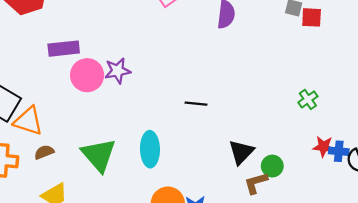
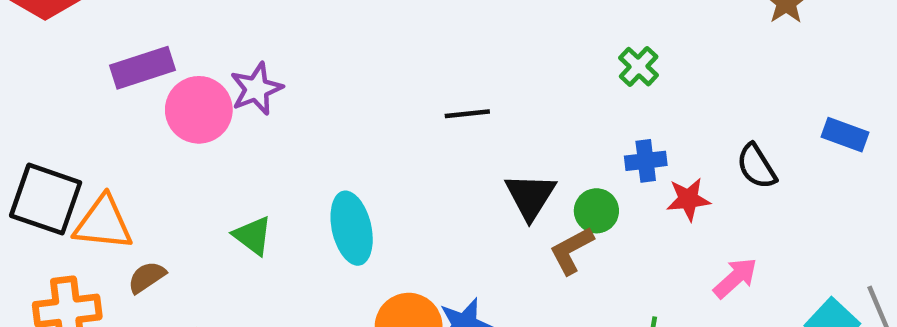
black line: (196, 104) -> (467, 114), moved
red star: (323, 147) -> (688, 199), moved
blue cross: (339, 151) -> (646, 161), moved
green triangle: (99, 155) -> (253, 236), moved, size x0.6

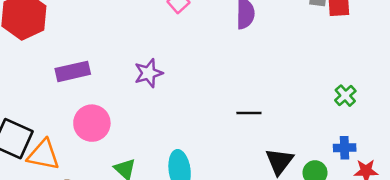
purple star: (256, 89) -> (149, 73), moved
pink circle: (199, 110) -> (92, 123), moved

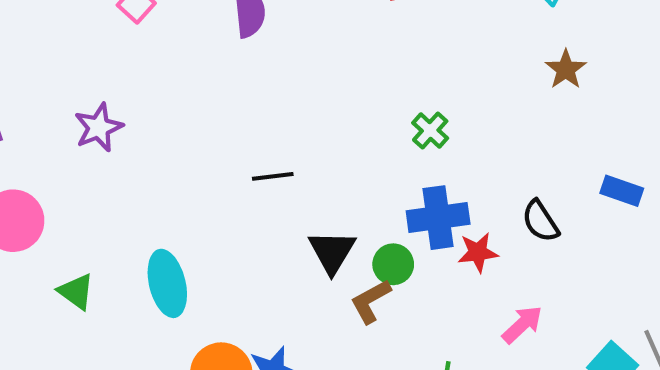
blue cross: (345, 148) -> (438, 218), size x1.6

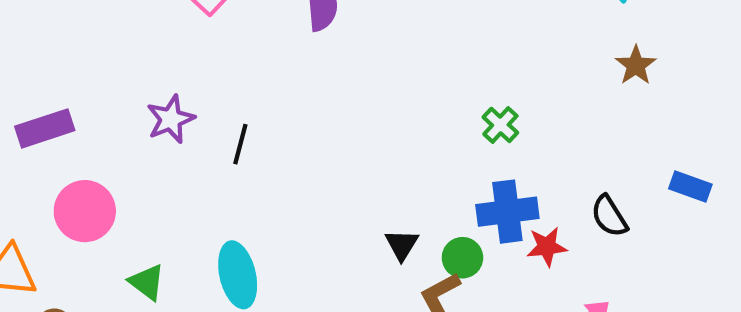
black line: (273, 176) -> (240, 144), moved, turned -69
black triangle: (332, 252) -> (402, 245), size x0.7

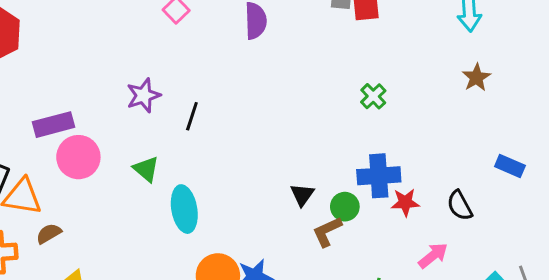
green cross: (500, 125) -> (373, 96), moved
purple rectangle: (45, 128) -> (53, 125), moved
black semicircle: (609, 216) -> (460, 206), moved
green triangle: (147, 282) -> (146, 169), moved

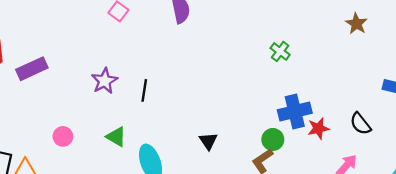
purple rectangle: (53, 125) -> (32, 69), moved
pink circle: (78, 157) -> (63, 136), size x0.6
black triangle: (302, 195) -> (208, 141), moved

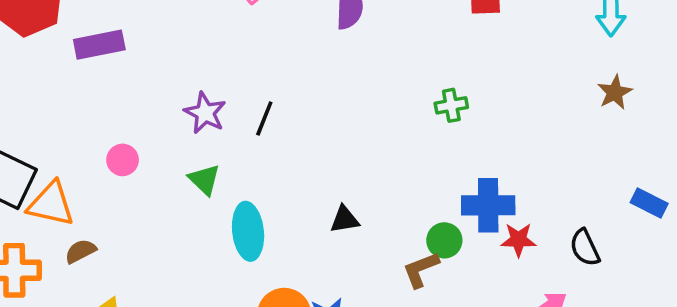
green cross: (280, 51) -> (451, 105), moved, turned 30
purple star: (105, 81) -> (205, 113), moved, turned -30
black triangle: (208, 141) -> (345, 219), turned 42

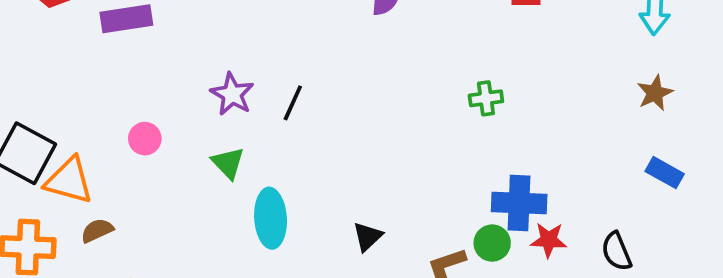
blue rectangle: (649, 203) -> (665, 173), moved
black triangle: (345, 219) -> (368, 237), moved, turned -36
green circle: (444, 240) -> (492, 243), moved

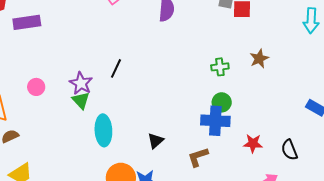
brown star: (655, 93) -> (259, 59), moved
purple star: (232, 94) -> (81, 83), moved
blue cross: (519, 203) -> (215, 121), moved
green circle: (492, 243) -> (222, 102), moved

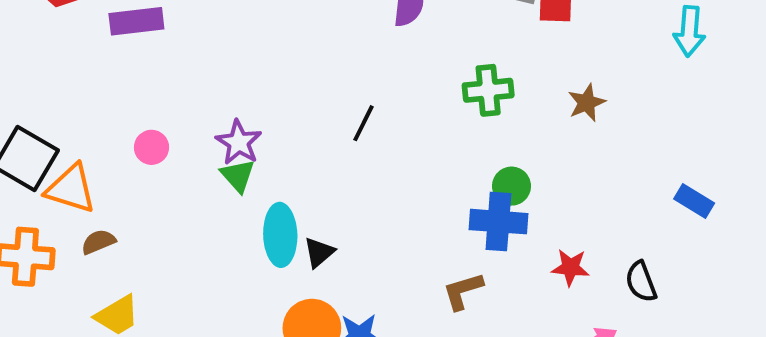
green cross: (220, 67) -> (488, 90), moved, size x1.4
black line: (116, 68) -> (363, 123), moved
black triangle: (156, 141) -> (319, 252), moved

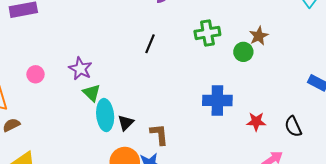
black line: (363, 123) -> (150, 44), moved
green triangle: (238, 176) -> (92, 93), moved
green circle: (512, 186) -> (243, 52), moved
brown L-shape: (463, 291) -> (159, 134), moved, turned 105

